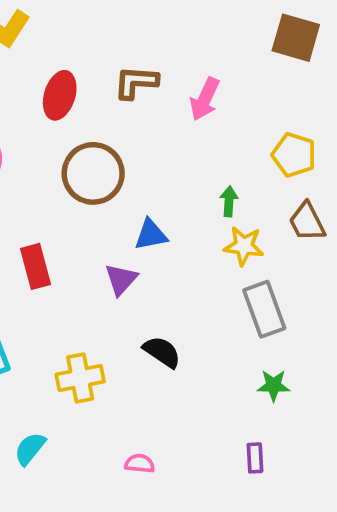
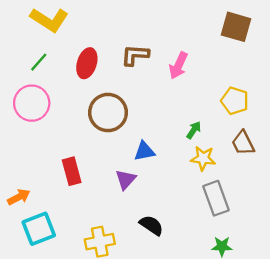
green arrow: (229, 201) -> (194, 130), turned 30

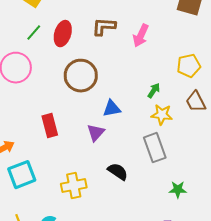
green line: (39, 62) -> (34, 33), moved
yellow pentagon: (235, 101) -> (189, 66), turned -30
gray rectangle: (216, 198) -> (155, 148), moved

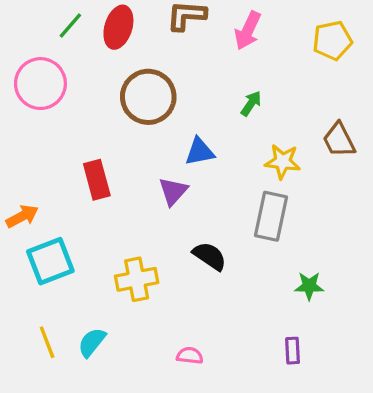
yellow pentagon: (189, 66) -> (332, 40), moved
green arrow: (154, 91) -> (251, 103), moved
gray rectangle: (155, 148) -> (271, 216), turned 32

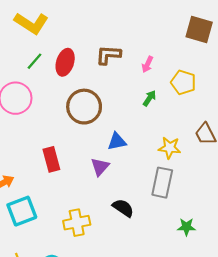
pink arrow: (248, 30) -> (147, 64), size x0.7
yellow pentagon: (332, 40) -> (183, 82), moved, turned 30
green arrow: (251, 103) -> (150, 98), moved

